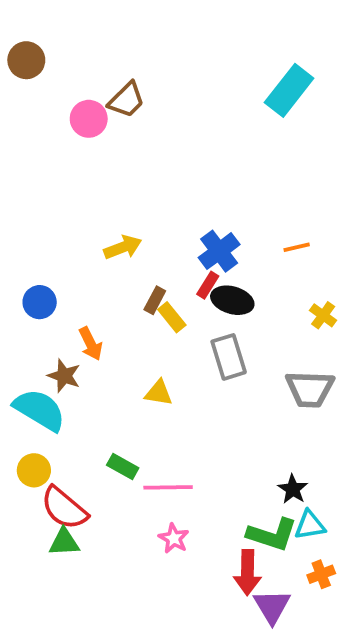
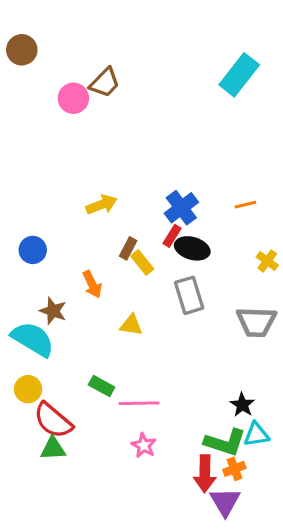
orange arrow: (91, 344) -> (92, 284), moved
orange cross: (321, 574) -> (234, 469), moved

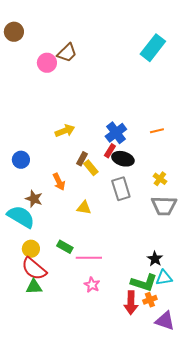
yellow cross: (267, 261) -> (160, 179), moved
yellow circle: (28, 389) -> (31, 249), moved
purple triangle: (225, 502) -> (165, 321), moved, turned -40

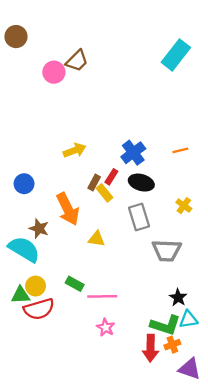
red rectangle: (110, 151) -> (111, 177), moved
orange arrow: (59, 182) -> (68, 209), size x1.6
gray trapezoid: (164, 206) -> (167, 250), moved
red semicircle: (34, 269) -> (39, 309), turned -56
green triangle: (34, 287) -> (21, 295), moved

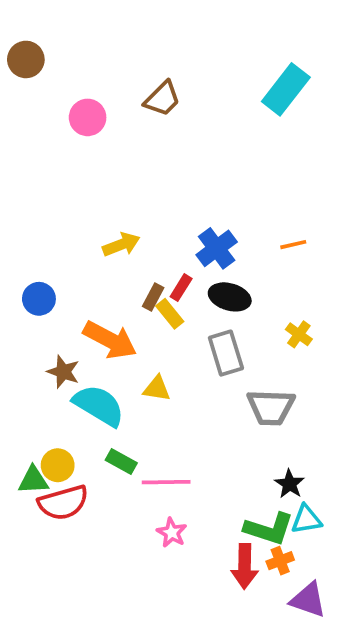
brown trapezoid: (77, 61) -> (162, 99), moved
orange arrow: (68, 209) -> (110, 340), turned -36
cyan semicircle: (24, 249) -> (99, 405), moved

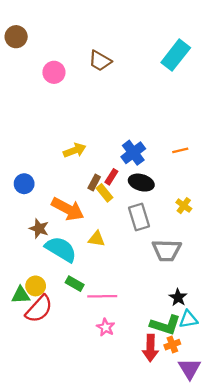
brown trapezoid: (162, 99) -> (100, 61), turned 75
red semicircle: (63, 503) -> (39, 309), turned -32
purple triangle: (308, 600) -> (190, 369), turned 40

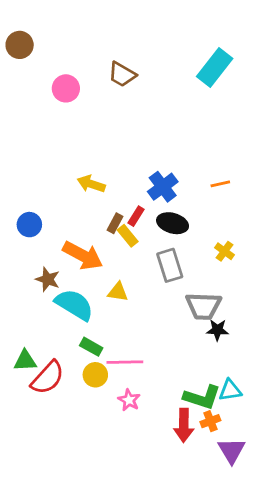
yellow arrow: (75, 150) -> (91, 184), turned -140
yellow circle: (36, 286) -> (95, 375), moved
black star: (178, 297) -> (217, 330), moved, turned -30

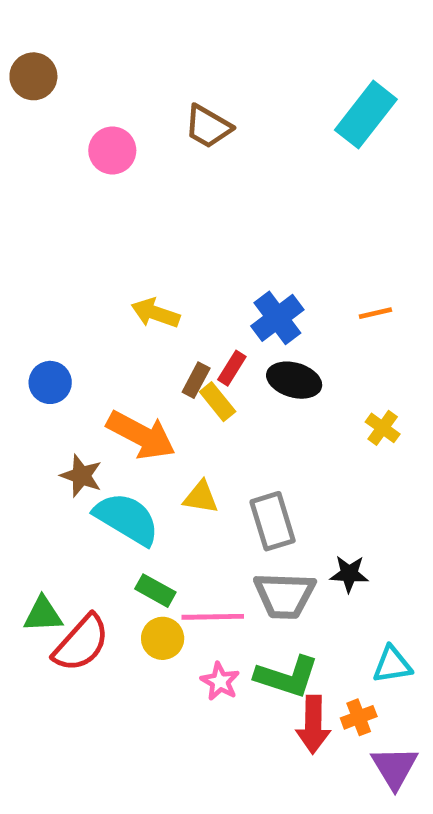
gray rectangle: (170, 265) -> (273, 521), moved
gray trapezoid: (203, 306) -> (285, 595), moved
black star: (217, 330) -> (349, 574), moved
green L-shape: (202, 397) -> (287, 677), moved

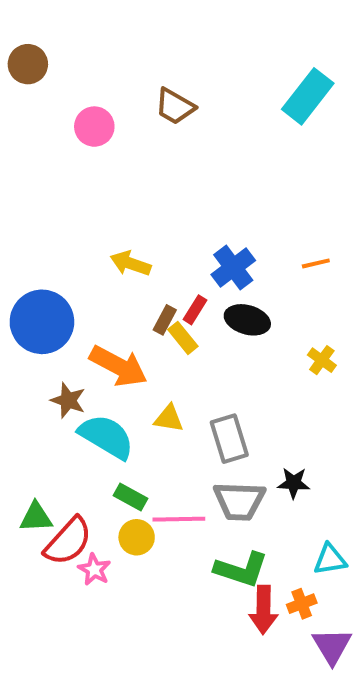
blue circle: (50, 382) -> (42, 322), size x1.8
pink star: (220, 681) -> (94, 569), moved

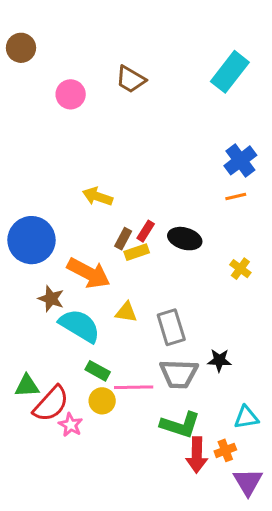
blue cross: (233, 267) -> (240, 160), moved
yellow rectangle: (183, 338) -> (137, 252), turned -70

